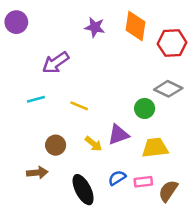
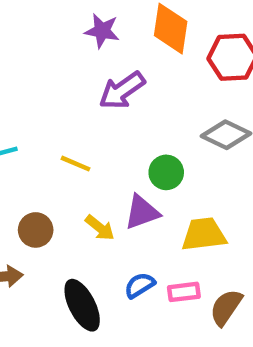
purple arrow: (56, 63) -> (122, 91), moved
green circle: (145, 108) -> (166, 172), moved

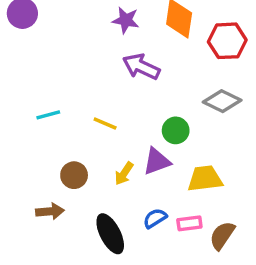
purple arrow: (122, 91) -> (141, 67), turned 60
yellow arrow: (100, 228) -> (124, 173), turned 85

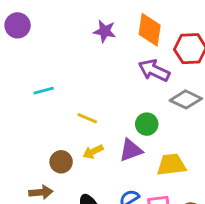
purple arrow: (141, 67) -> (154, 70), moved
cyan line: (48, 115) -> (44, 91), moved
yellow arrow: (124, 173) -> (93, 152), moved, turned 30

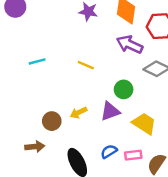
yellow line: (87, 118) -> (86, 65), moved
yellow trapezoid: (171, 165) -> (144, 124), turned 40

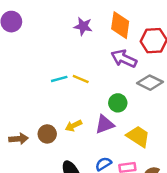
cyan line: (37, 61) -> (59, 79), moved
brown arrow: (35, 147) -> (19, 139), moved

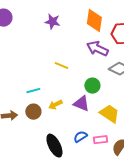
purple star: (83, 26) -> (52, 22), moved
cyan line: (59, 79) -> (33, 91), moved
purple triangle: (105, 124) -> (81, 104), turned 42

